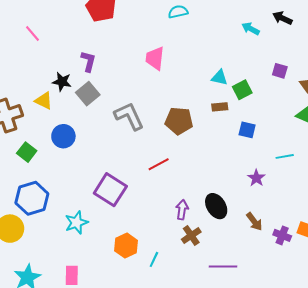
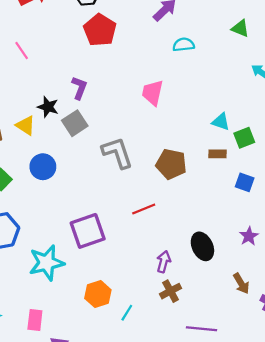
purple square: (110, 190) -> (88, 231), turned 32
black ellipse: (216, 206) -> (202, 246), moved
cyan star: (76, 223) -> (47, 263), size x1.4

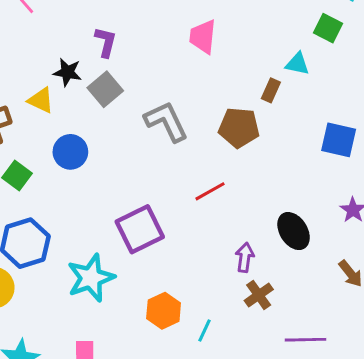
green square: (244, 138) -> (328, 28), moved, turned -35
brown rectangle: (218, 154) -> (271, 90), moved, turned -60
blue square: (245, 182) -> (339, 140), size x1.4

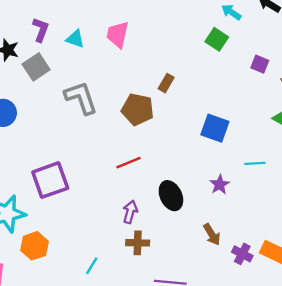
cyan triangle: (297, 64) -> (75, 39), moved
red line: (210, 191) -> (128, 163), moved
brown cross: (259, 295) -> (138, 243), turned 30
orange hexagon: (164, 311) -> (34, 246), moved

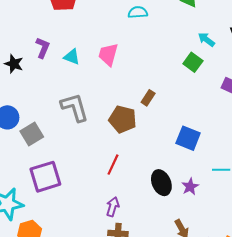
gray square: (36, 67) -> (32, 134), moved
red line: (128, 163) -> (113, 165), turned -45
black ellipse: (171, 196) -> (161, 183), moved

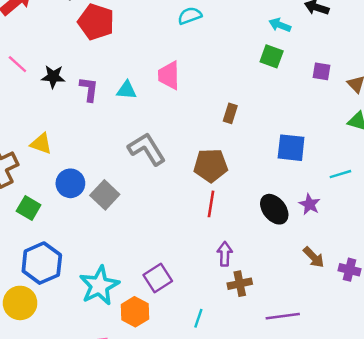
black star: (14, 64) -> (53, 77), moved
brown pentagon: (123, 119) -> (211, 165), moved
purple square: (45, 177) -> (158, 278), moved, size x0.7

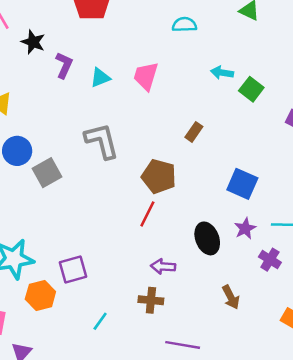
cyan arrow: (280, 25) -> (222, 73), moved, turned -30
cyan triangle: (127, 90) -> (100, 78), turned -45
purple star: (310, 204) -> (245, 228), moved
purple arrow: (225, 254) -> (163, 267), moved, turned -105
purple cross: (350, 270) -> (270, 260), moved

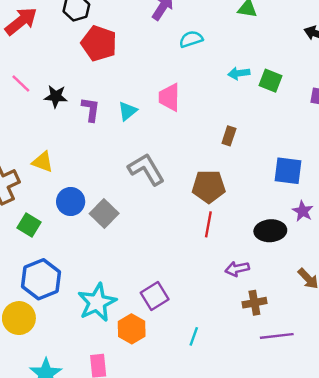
black ellipse: (207, 238) -> (270, 231), turned -56
brown cross: (151, 300) -> (254, 303), moved

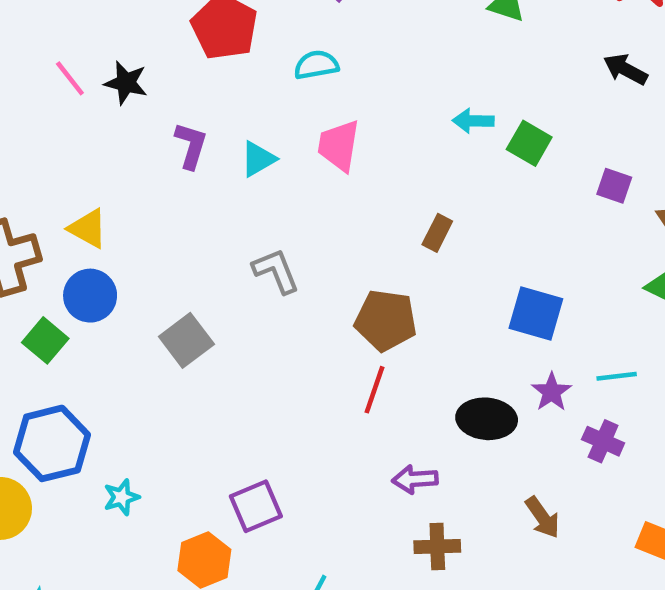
cyan semicircle: (191, 39) -> (316, 65), moved
black star: (56, 96) -> (126, 83), moved
gray L-shape: (146, 169) -> (276, 271), size x0.7
blue circle: (71, 202) -> (90, 296), moved
cyan star: (97, 302) -> (121, 497), moved, size x0.5

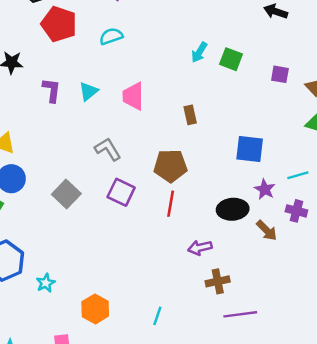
cyan arrow: (473, 121) -> (199, 52), turned -50
pink trapezoid: (339, 146) -> (133, 96), moved
brown rectangle: (437, 233) -> (190, 115), turned -30
purple square: (256, 506) -> (121, 192), moved, turned -32
brown arrow: (543, 517) -> (267, 230), moved

